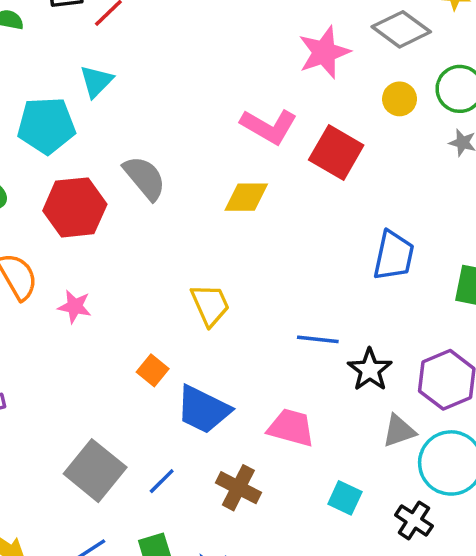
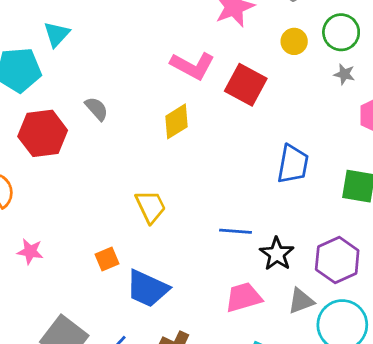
gray semicircle: (145, 178) -> (97, 109), size x0.7
yellow diamond: (246, 197) -> (177, 121), turned -30
pink star: (75, 307) -> (30, 251), moved
orange square: (153, 370) -> (107, 259), turned 30
pink trapezoid: (291, 428) -> (243, 297), moved, turned -30

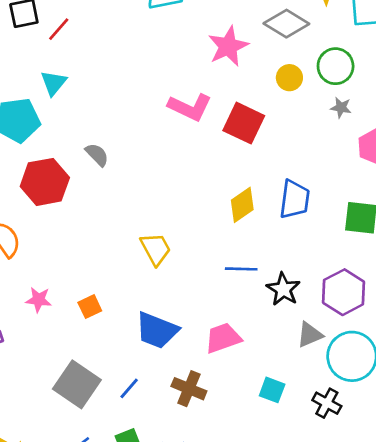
yellow diamond: (177, 121) -> (242, 205), moved
orange square: (107, 259) -> (90, 307), moved
pink trapezoid: (243, 297) -> (223, 338), moved

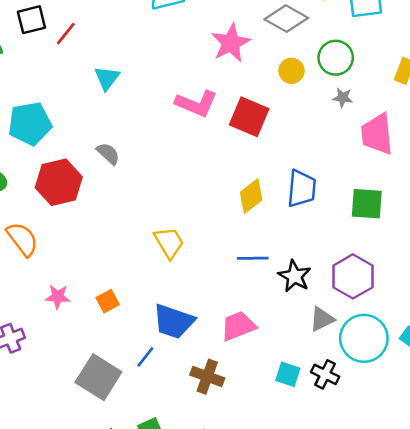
cyan triangle: (54, 83) -> (107, 78), moved
blue line: (129, 388) -> (145, 357), moved
black cross: (327, 403) -> (325, 374), moved

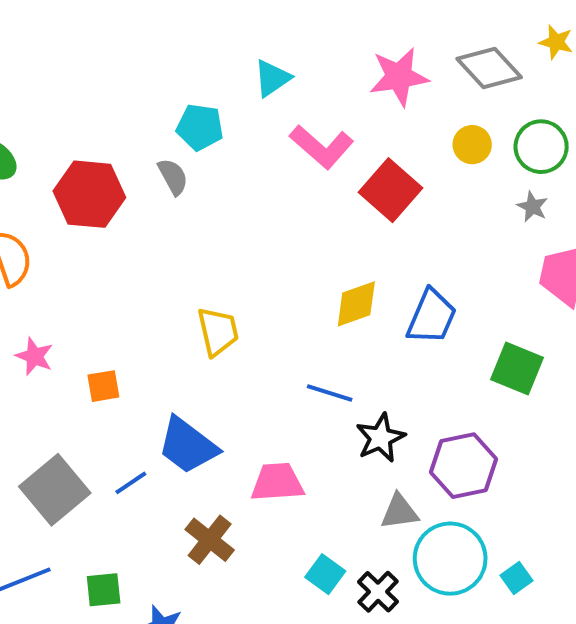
cyan triangle: (107, 78) -> (272, 78), moved
cyan pentagon: (30, 124) -> (200, 127), moved, size x0.7

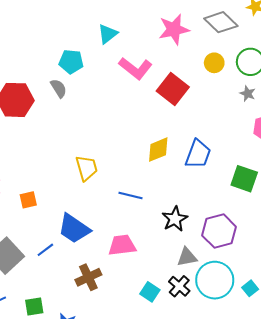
blue line: (330, 393) -> (131, 195), moved
brown cross: (210, 540) -> (88, 277), turned 30
black cross: (378, 592) -> (179, 286), moved

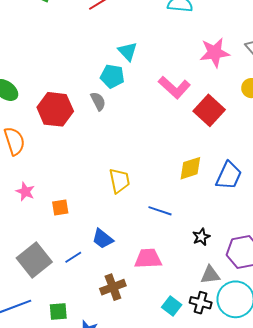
cyan triangle: (108, 34) -> (128, 51), moved, turned -40
black star: (175, 219) -> (201, 237), size x0.7
blue trapezoid: (74, 229) -> (103, 239), size x0.7
black cross: (179, 286) -> (201, 303), turned -30

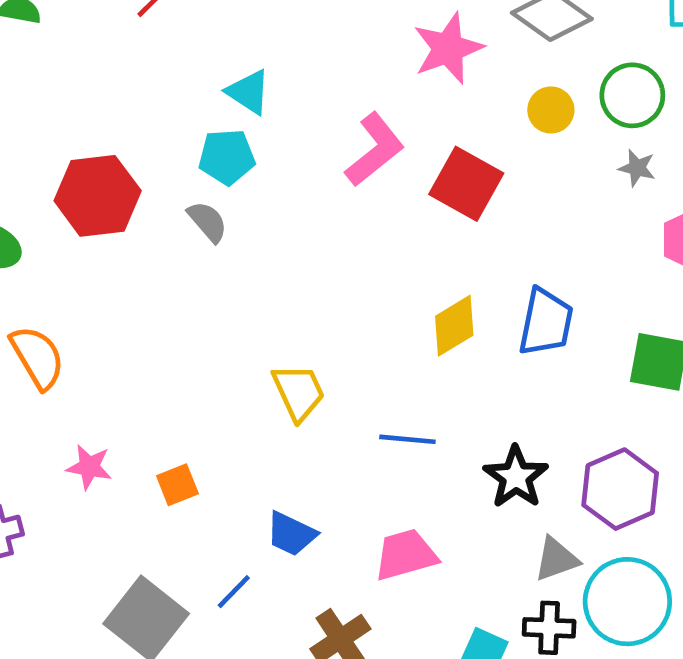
pink L-shape: (174, 87) -> (375, 150), turned -68
red hexagon: (55, 109) -> (98, 196), moved
black star: (201, 237) -> (516, 477), size x1.5

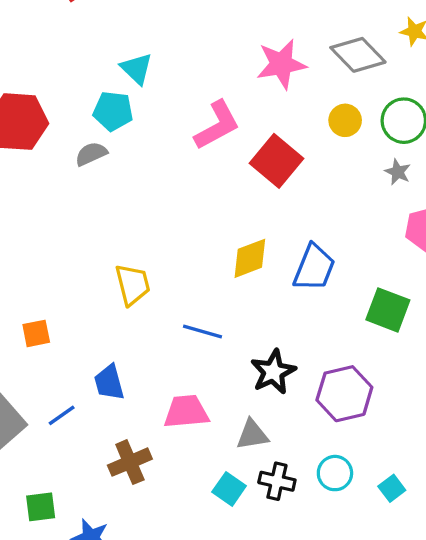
gray semicircle: (208, 222) -> (91, 154), turned -84
blue trapezoid: (291, 534) -> (109, 382), turned 39
gray triangle: (556, 559) -> (252, 435), moved
cyan circle: (627, 602) -> (335, 473), size x0.6

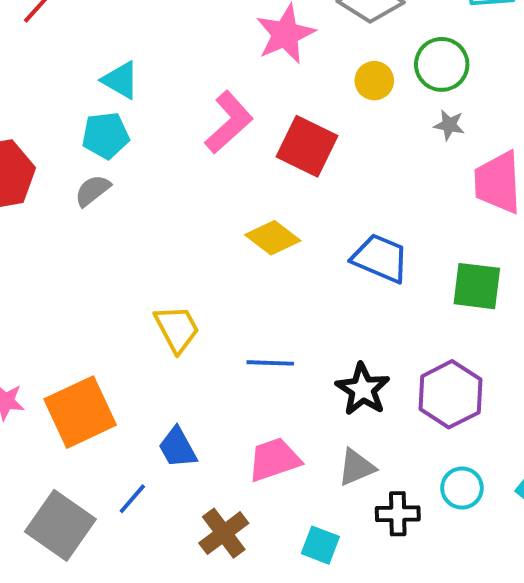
yellow diamond: (250, 258) -> (273, 238), moved, turned 72
blue trapezoid: (314, 268) -> (380, 258), turned -75
orange square: (36, 333) -> (80, 412), size x2.0
cyan square: (229, 489) -> (320, 545), moved

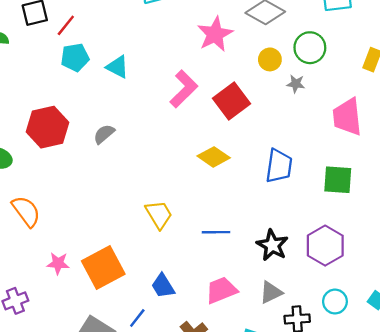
gray star: (449, 125) -> (296, 84), moved
cyan pentagon: (106, 135) -> (75, 57), moved
red square: (307, 146) -> (232, 101), turned 30
blue trapezoid: (380, 258) -> (279, 166), turned 78

